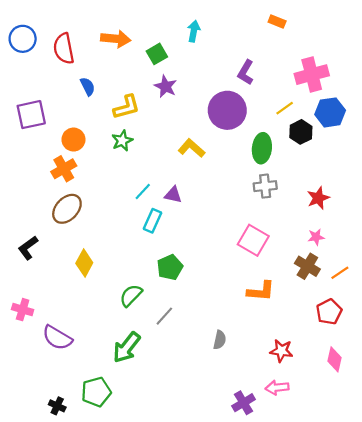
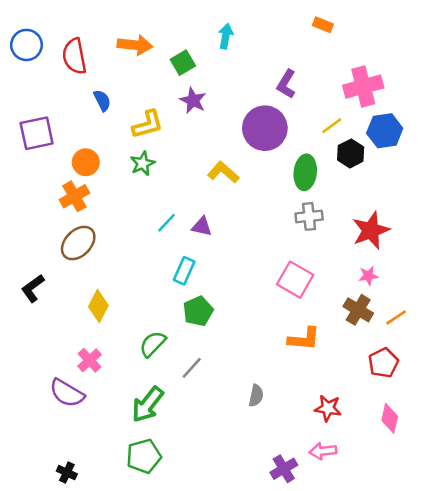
red star: (318, 198) -> (371, 230), size x1.4
cyan rectangle: (153, 221) -> (184, 271), moved
pink cross: (23, 310) -> (90, 360), moved, turned 30
green pentagon: (96, 392) -> (144, 456), moved

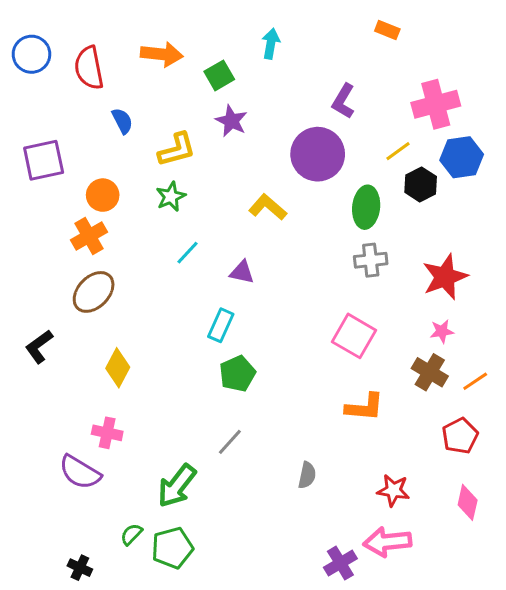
cyan line: (166, 223) -> (187, 253), moved
green semicircle: (153, 344) -> (131, 534), moved, size x0.7
pink cross: (90, 360) -> (107, 433), turned -35
pink arrow: (323, 451) -> (387, 542), size x1.4

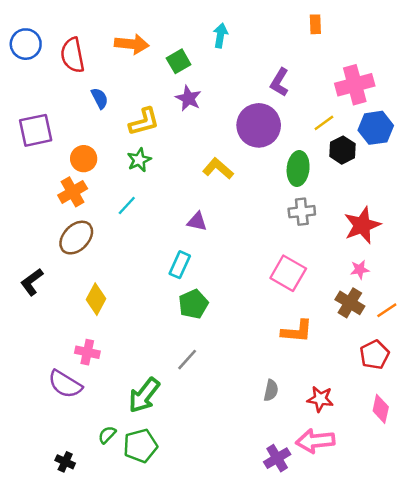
orange rectangle: (387, 30) -> (315, 24), turned 66
cyan line: (187, 253) -> (127, 205), moved
gray semicircle: (307, 475) -> (271, 390), moved

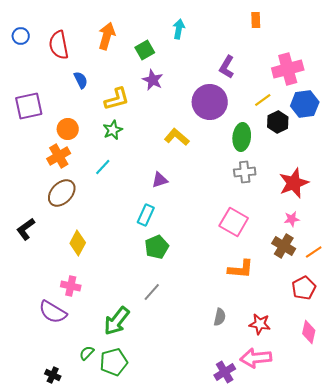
blue circle: (26, 44) -> (21, 36), size x0.7
orange arrow: (132, 44) -> (107, 36), turned -80
purple triangle: (197, 222) -> (160, 180), turned -30

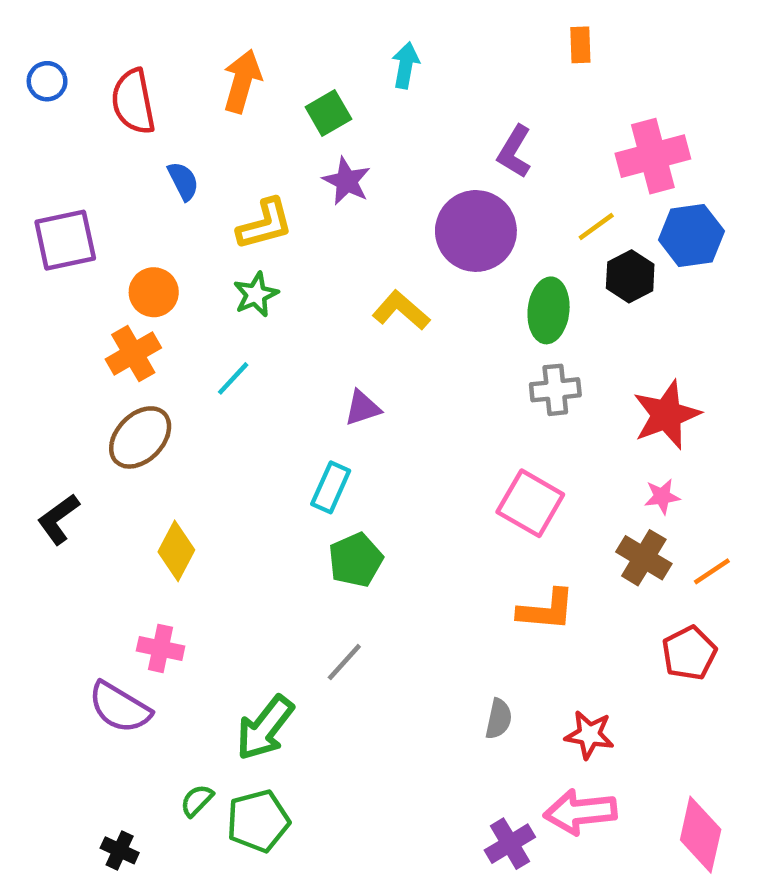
pink diamond: (309, 332) -> (701, 835), moved, size x1.4

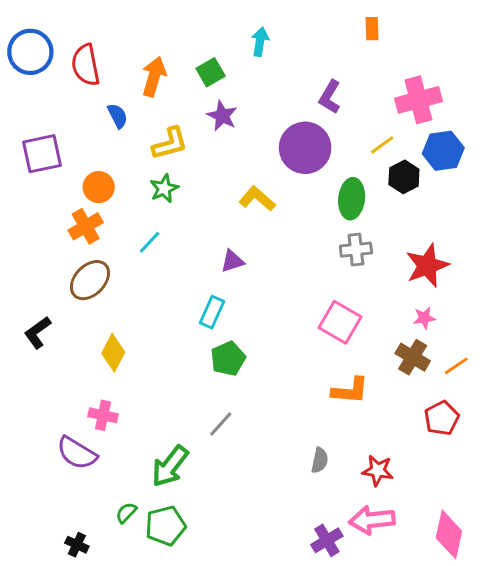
blue circle: (47, 81) -> (30, 52), size x1.8
orange arrow: (242, 81) -> (154, 77), moved

